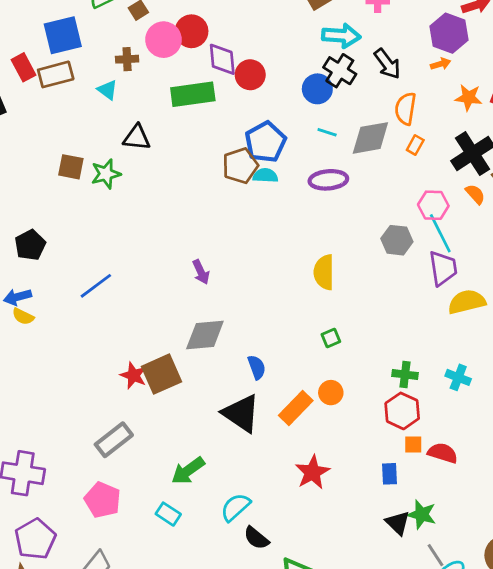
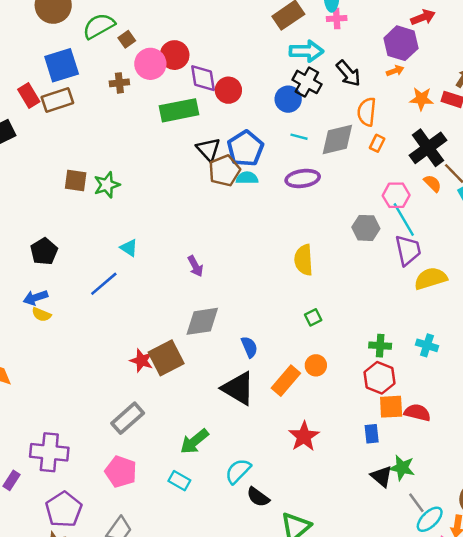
cyan triangle: (107, 90) -> (129, 248), moved
black triangle: (137, 138) -> (208, 149), moved, turned 45
orange square: (413, 445) -> (391, 407), size x1.5

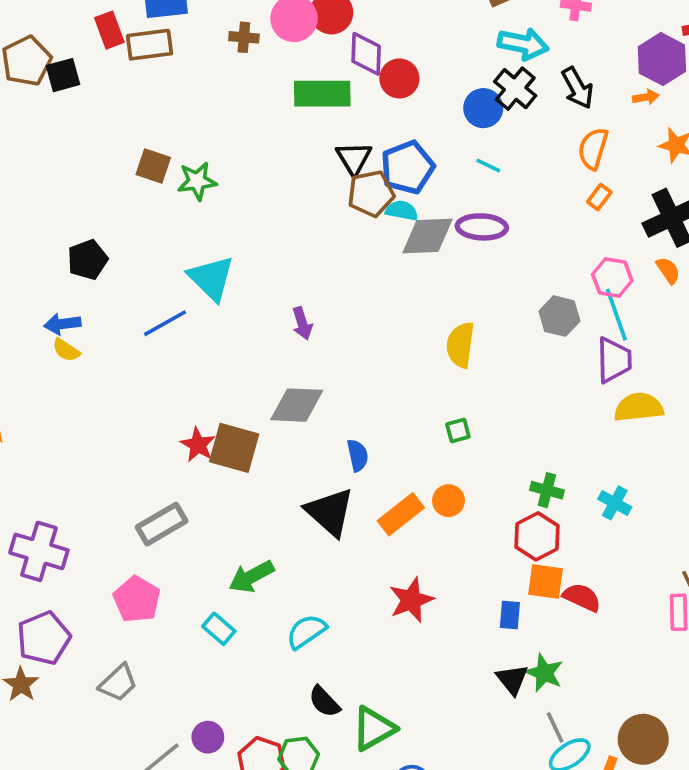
gray diamond: (337, 139) -> (428, 236), moved
cyan triangle: (129, 248) -> (211, 278), size x1.8
brown square: (166, 358) -> (234, 448), turned 32
black semicircle: (258, 497) -> (324, 702), moved

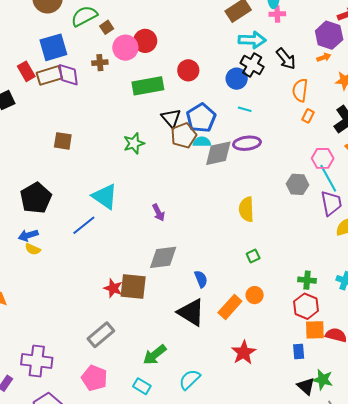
purple diamond: (366, 54) -> (68, 75), moved
green star: (197, 181) -> (134, 143), moved
black pentagon: (88, 260) -> (36, 198), size x1.4

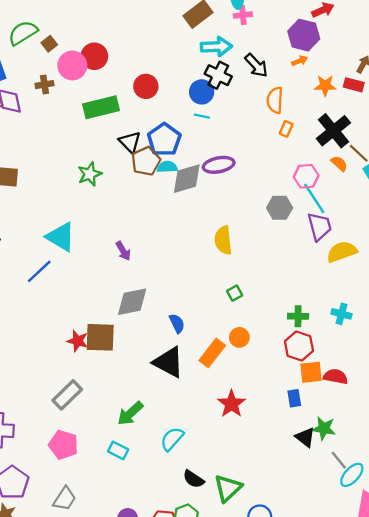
cyan line: (245, 109) -> (202, 116), moved

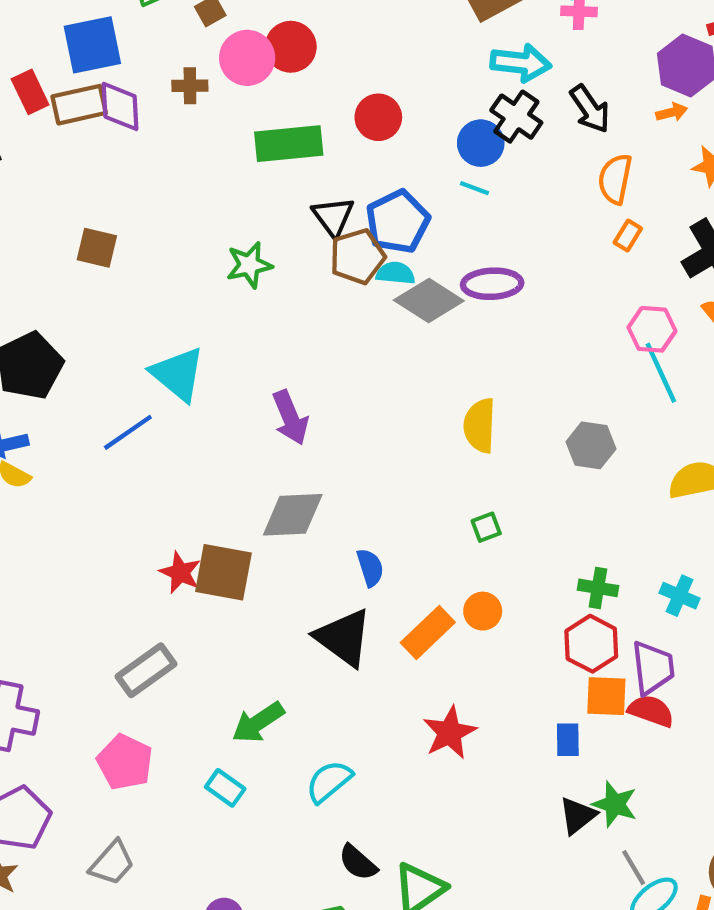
gray diamond: (187, 179) -> (429, 301), turned 40
gray hexagon: (280, 208) -> (591, 445), moved
purple trapezoid: (320, 227) -> (653, 668), moved
purple arrow: (123, 251) -> (290, 418), size x1.4
black triangle: (305, 437) -> (578, 816), turned 35

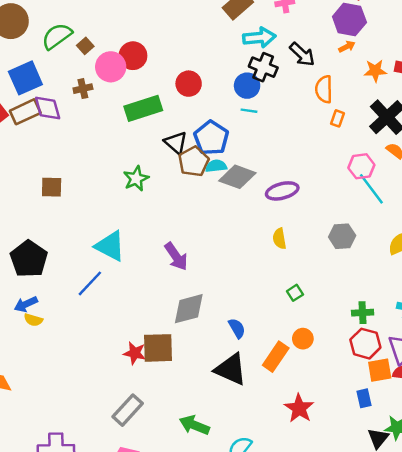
purple ellipse: (492, 284) -> (282, 191), moved
yellow semicircle: (480, 426) -> (280, 239), size x0.7
green arrow: (258, 722) -> (194, 425), turned 68

